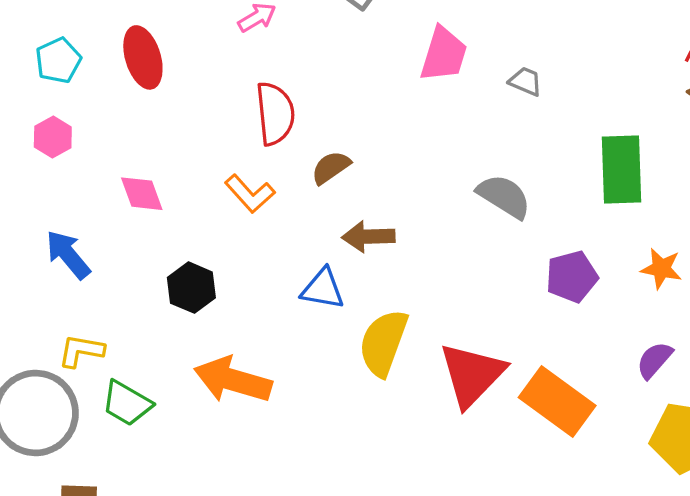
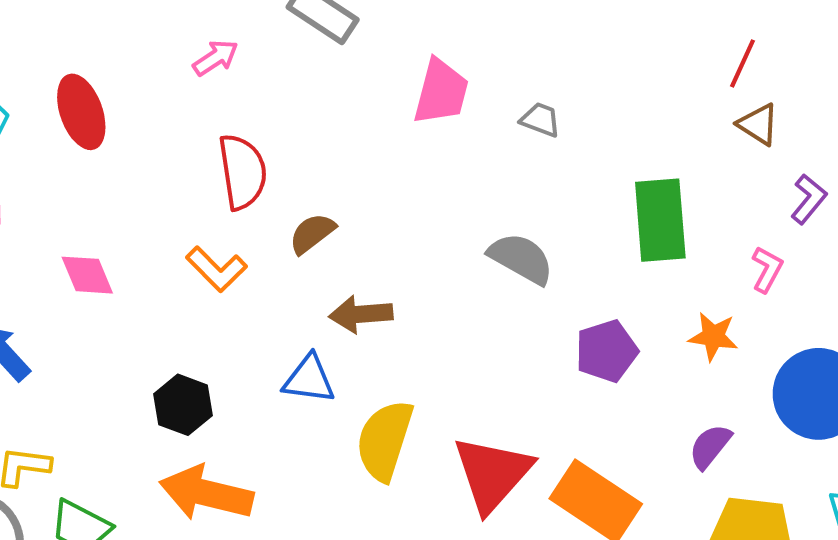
black hexagon: (191, 288) -> (183, 405), moved

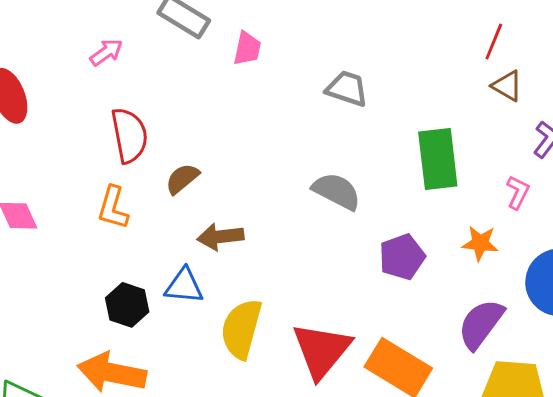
pink trapezoid: (441, 92) -> (247, 49), moved, size x0.7
gray trapezoid: (540, 120) -> (347, 89), size x1.4
orange L-shape: (217, 269) -> (113, 208), turned 63
black hexagon: (183, 405) -> (127, 305), moved
purple semicircle: (710, 446) -> (481, 324), size x1.5

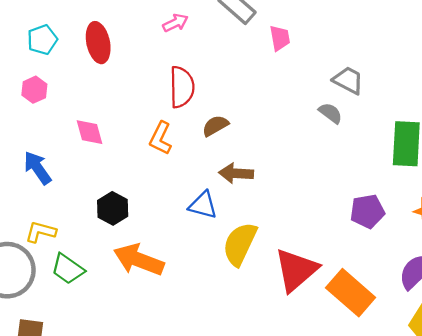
pink trapezoid: (247, 49) -> (280, 38), turned -32
gray semicircle: (337, 191) -> (330, 113), moved, size x0.7
black hexagon: (127, 305) -> (113, 208), moved

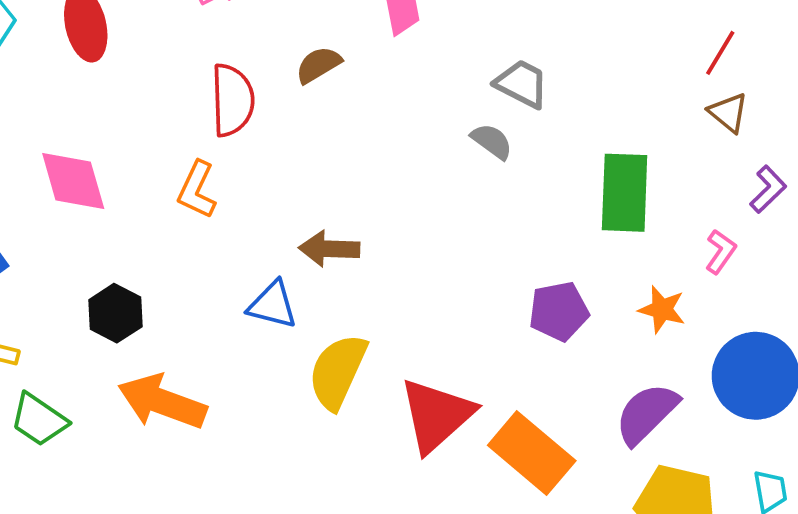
brown semicircle: (215, 126) -> (318, 65), moved
pink diamond: (90, 132) -> (73, 181), size x1.4

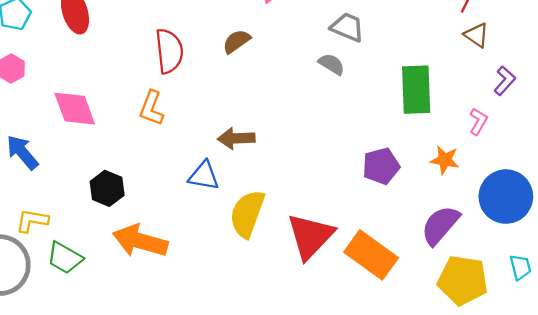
brown semicircle: (318, 65) -> (236, 41), moved

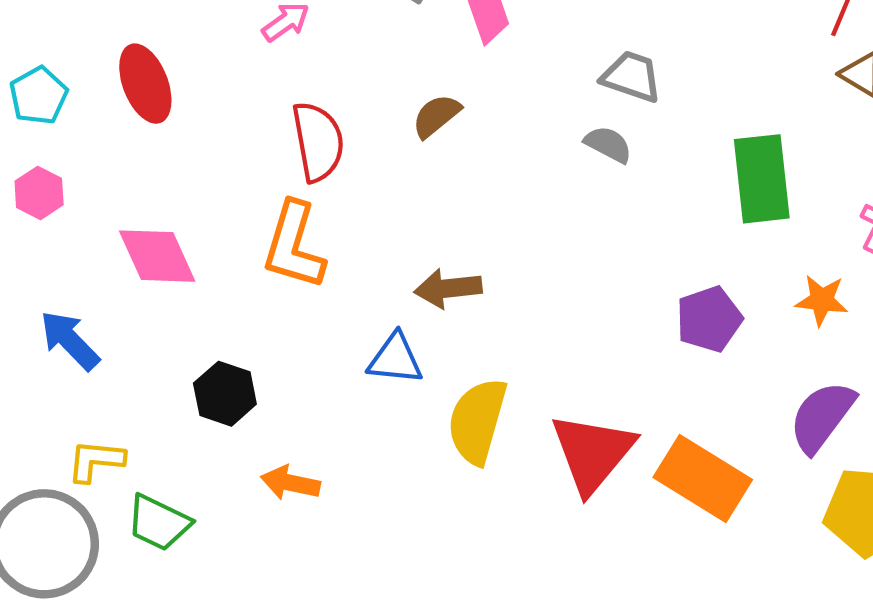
orange L-shape: (152, 108) -> (294, 245), size x1.4
orange arrow: (140, 241) -> (290, 483), size x0.6

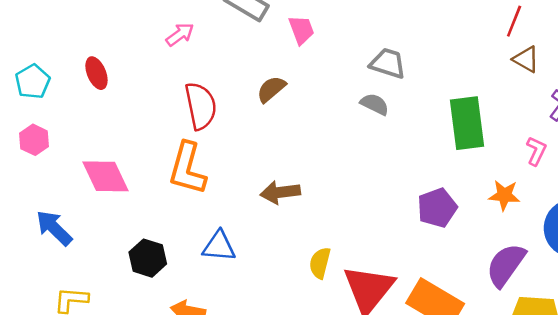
red ellipse: (145, 84) -> (96, 73), size x0.7
blue triangle: (395, 359) -> (219, 246), moved
yellow semicircle: (477, 421) -> (320, 263), moved, size x0.6

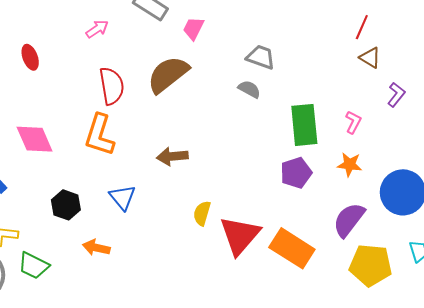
pink trapezoid: (301, 30) -> (193, 28), turned -135
brown semicircle: (271, 89) -> (168, 74), size x1.8
green rectangle: (467, 123) -> (304, 125), moved
pink L-shape: (536, 151) -> (353, 122), moved
blue triangle: (219, 246) -> (122, 197), turned 44

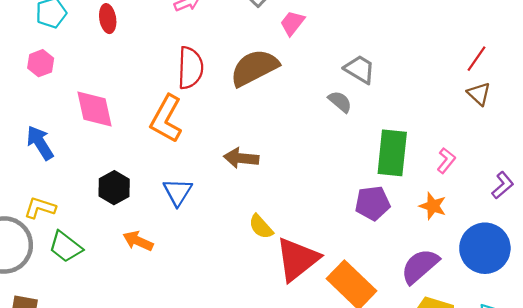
purple L-shape: (396, 95) -> (503, 185), moved
yellow semicircle: (202, 213) -> (261, 227), turned -70

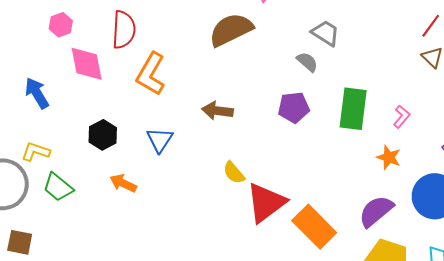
pink hexagon: (41, 63) -> (61, 25), moved
red semicircle: (190, 68) -> (124, 30), moved
purple pentagon: (373, 203) -> (294, 107), moved

